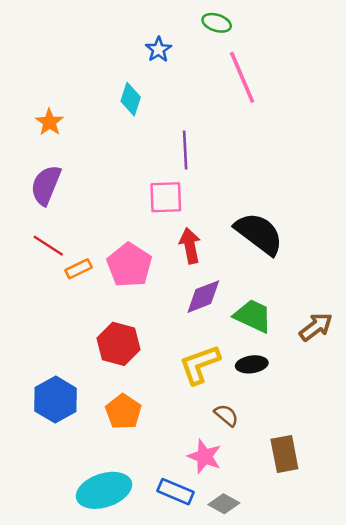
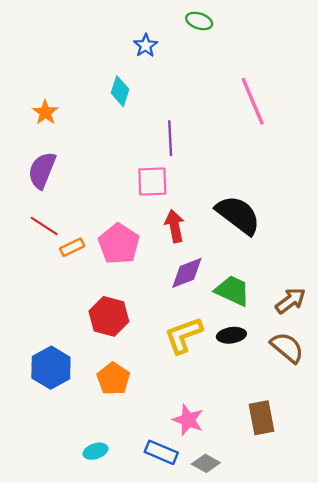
pink line: (242, 77) -> (253, 101), moved
brown semicircle: (226, 415) -> (287, 348), moved, size x1.5
cyan ellipse: (104, 490) -> (95, 451), size x0.5

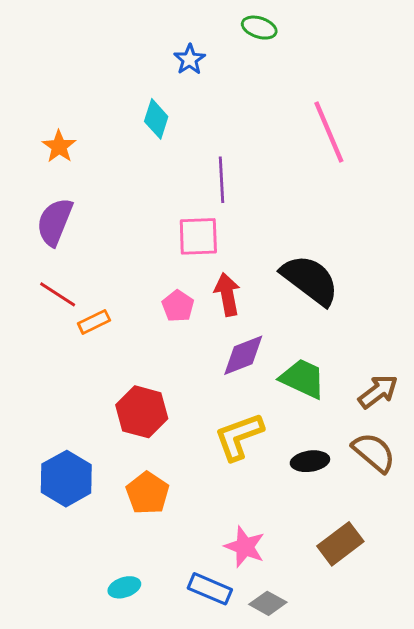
pink pentagon: (119, 244) -> (178, 306), moved, size x0.6
black ellipse: (231, 335) -> (310, 461), moved
brown rectangle: (262, 418) -> (340, 544), turned 64

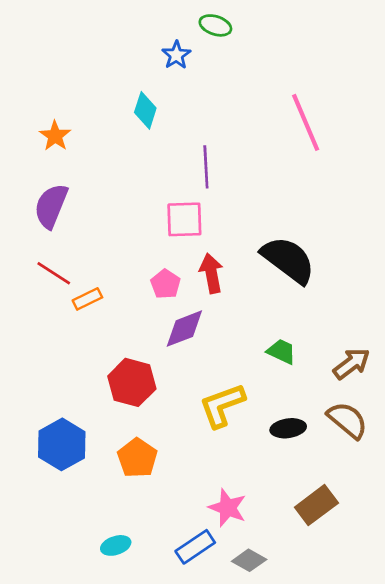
green ellipse: (259, 28) -> (215, 25), moved
purple diamond: (243, 355) -> (184, 329), moved
green trapezoid: (303, 378) -> (281, 351), size x0.7
blue rectangle: (210, 589) -> (195, 547), turned -57

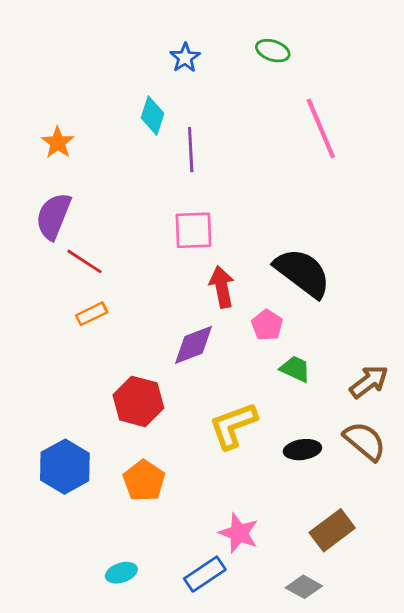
green ellipse: (215, 25) -> (273, 51), moved
purple line: (206, 167) -> (191, 150), moved
red line: (54, 273) -> (85, 261), moved
pink pentagon: (166, 284) -> (267, 325), moved
gray diamond: (249, 560) -> (304, 587), moved

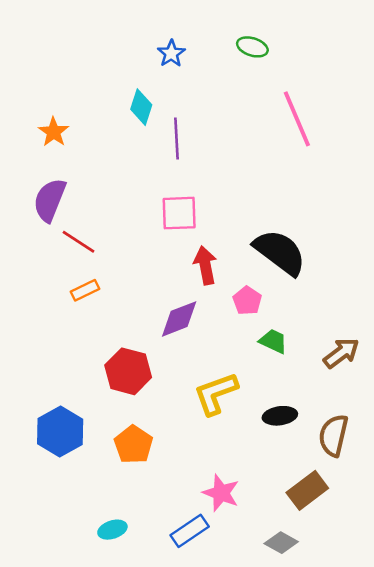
brown semicircle: (365, 441) -> (333, 435), moved, turned -117

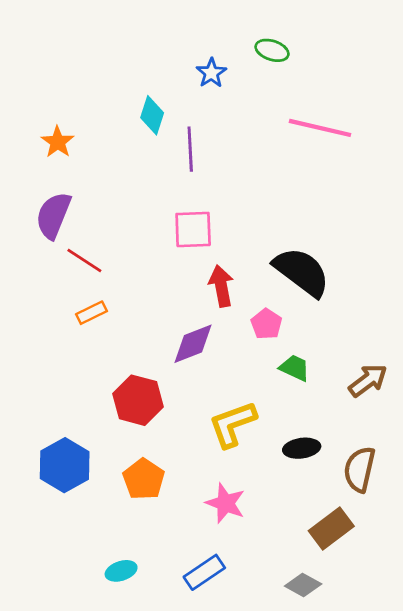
blue star: (171, 53) -> (211, 73), moved
pink line: (297, 119) -> (320, 128), turned -54
pink star: (221, 493) -> (225, 503), moved

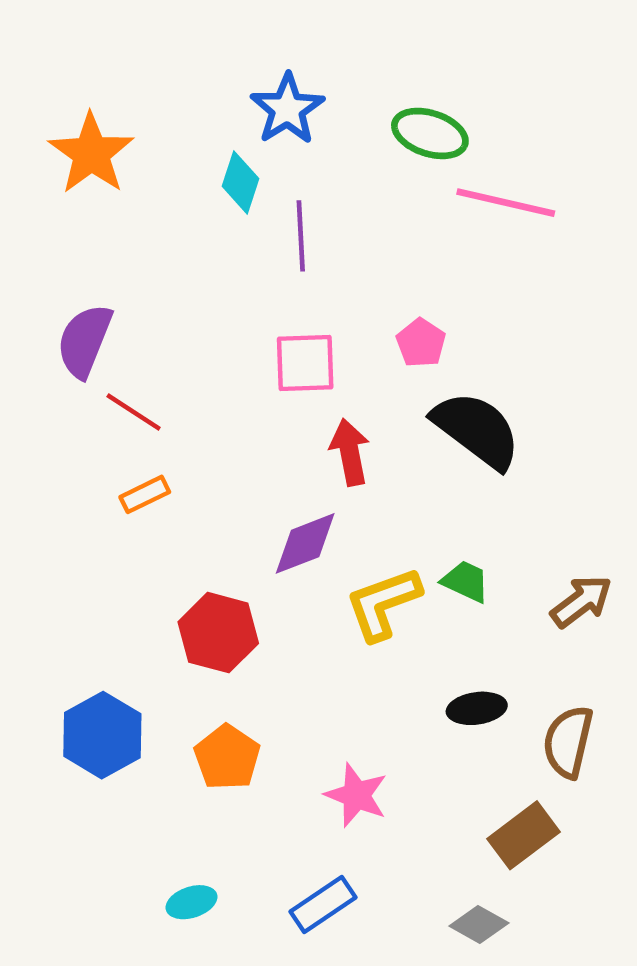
green ellipse: (272, 50) -> (430, 133), moved, size x1.4
blue star: (211, 73) -> (287, 109), moved, size x1.5
orange star: (58, 142) -> (91, 154), moved, size x1.6
pink pentagon: (266, 324) -> (421, 343), moved
yellow L-shape: (233, 424) -> (383, 604), moved

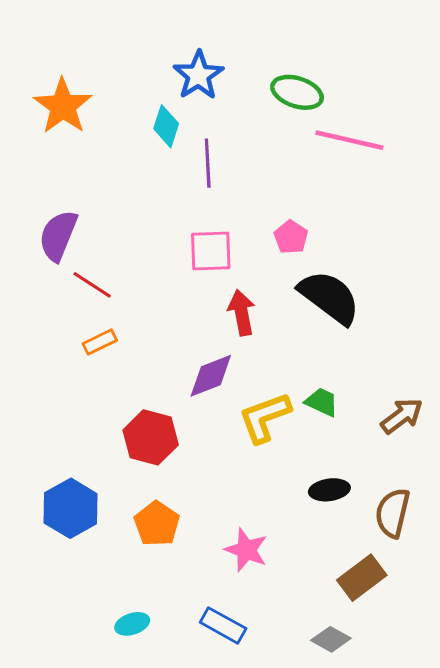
blue rectangle: (323, 904) -> (223, 625), turned 63

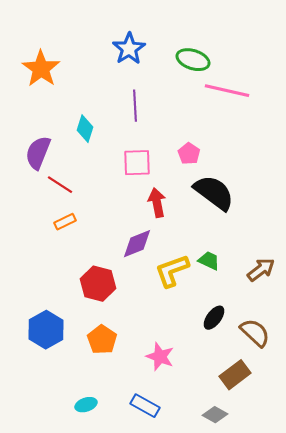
cyan diamond: (166, 126) -> (85, 129), moved
black ellipse: (329, 490) -> (214, 318), turned -45
brown semicircle: (393, 513) -> (255, 333), turned 120

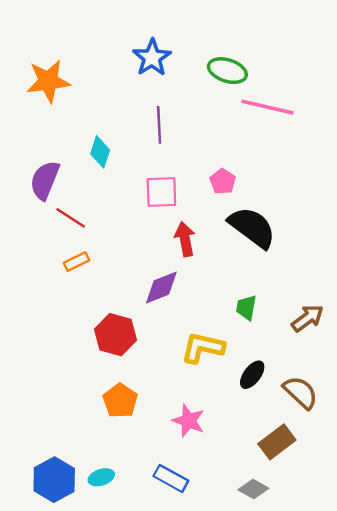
orange star: (41, 69) -> (48, 81), turned 30
green trapezoid: (209, 261) -> (246, 308), turned -105
yellow L-shape: (172, 271) -> (203, 348), moved, turned 33
blue hexagon: (46, 330) -> (54, 480), moved

